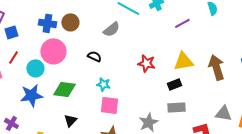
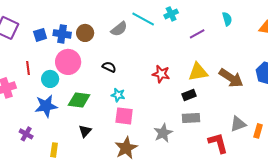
gray semicircle: (111, 29) -> (119, 29), moved
blue square: (11, 32) -> (40, 35), moved
red line: (13, 57) -> (28, 68), turned -40
brown arrow: (216, 67) -> (231, 78), turned 140
gray triangle: (223, 113) -> (238, 124), turned -30

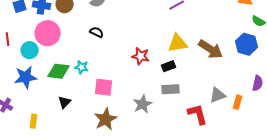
black semicircle: (109, 67) -> (97, 32), moved
red star: (161, 74) -> (141, 56), moved
cyan star: (118, 95) -> (82, 67), moved

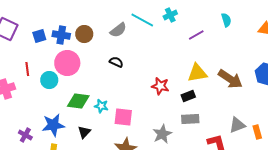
cyan star: (82, 67) -> (101, 106), moved
blue star: (26, 77) -> (53, 125), moved
orange rectangle: (238, 102) -> (257, 132), turned -32

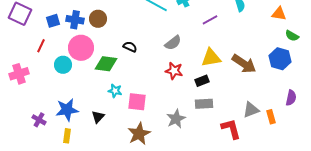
gray semicircle: (118, 30) -> (173, 43), moved
red line: (27, 69) -> (41, 46), moved, turned 32
green diamond: (78, 101) -> (106, 64), moved

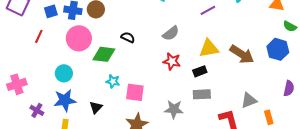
cyan circle: (63, 65) -> (64, 73), moved
pink cross: (19, 74) -> (17, 84), moved
orange rectangle: (271, 117) -> (269, 117), moved
gray star: (176, 119) -> (174, 109), turned 30

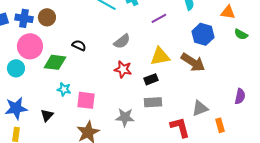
blue hexagon: (278, 49) -> (203, 34), moved
cyan circle: (64, 73) -> (16, 68), moved

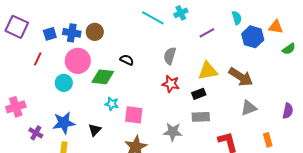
blue hexagon: (203, 34) -> (253, 37), moved
green semicircle: (241, 34) -> (289, 49), turned -64
gray semicircle: (122, 41) -> (170, 56), turned 144
gray triangle: (200, 108) -> (249, 108), moved

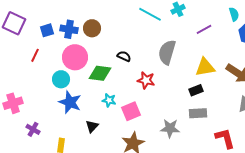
gray semicircle: (170, 56) -> (167, 52), size x1.4
red star: (171, 84) -> (146, 80), moved
pink square: (134, 115) -> (131, 111), turned -30
blue star: (64, 123) -> (70, 102), moved, turned 30

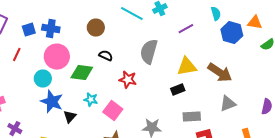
brown circle: (92, 28) -> (96, 28), moved
pink square: (131, 111) -> (113, 111), turned -30
gray rectangle: (198, 113) -> (192, 117), moved
black triangle: (92, 126) -> (70, 117), moved

